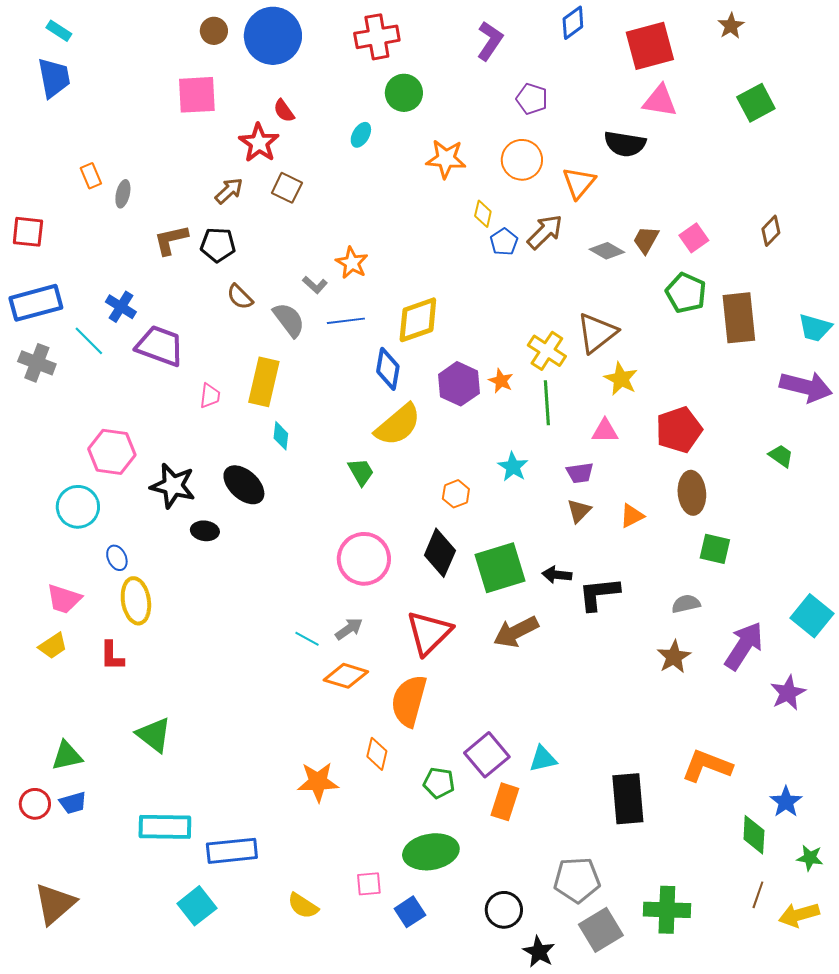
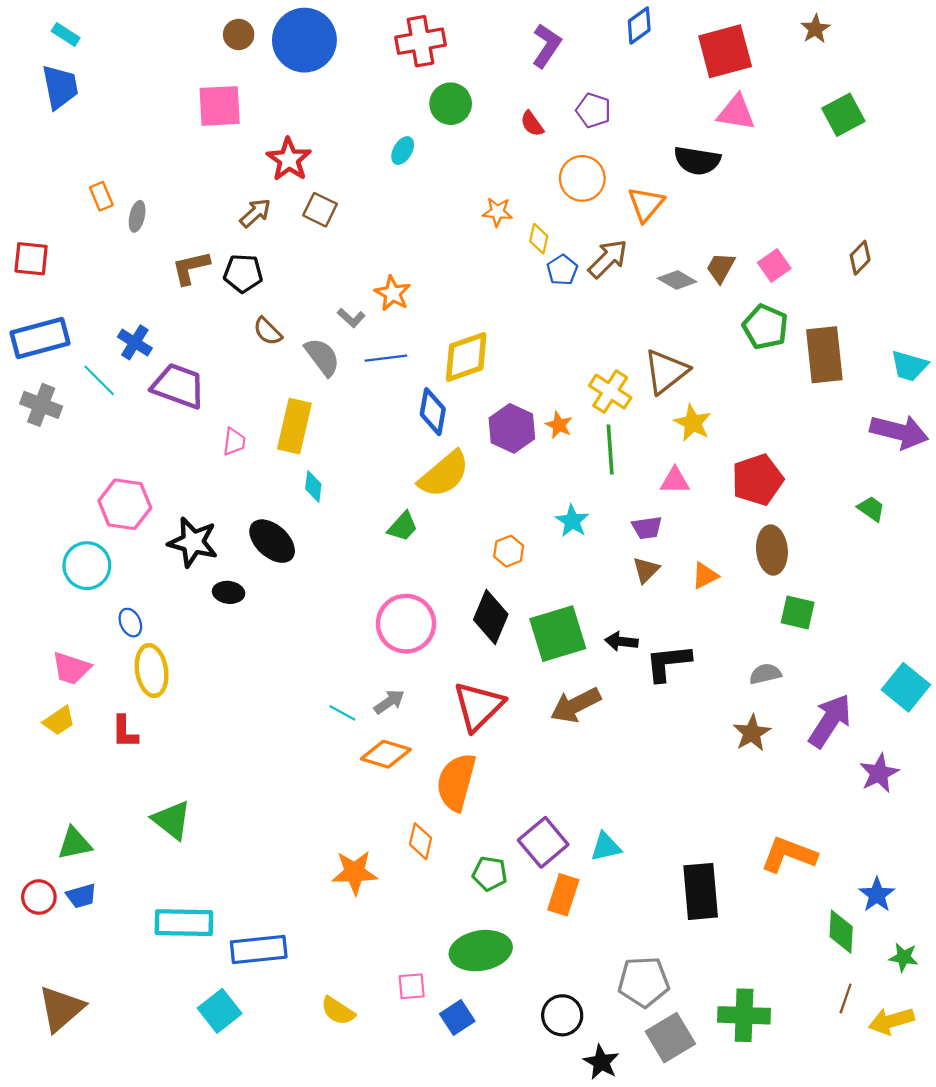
red semicircle: (284, 111) -> (532, 124), moved
orange star: (446, 159) -> (497, 212), moved, size x0.7
green trapezoid: (361, 472) -> (403, 527), turned 72

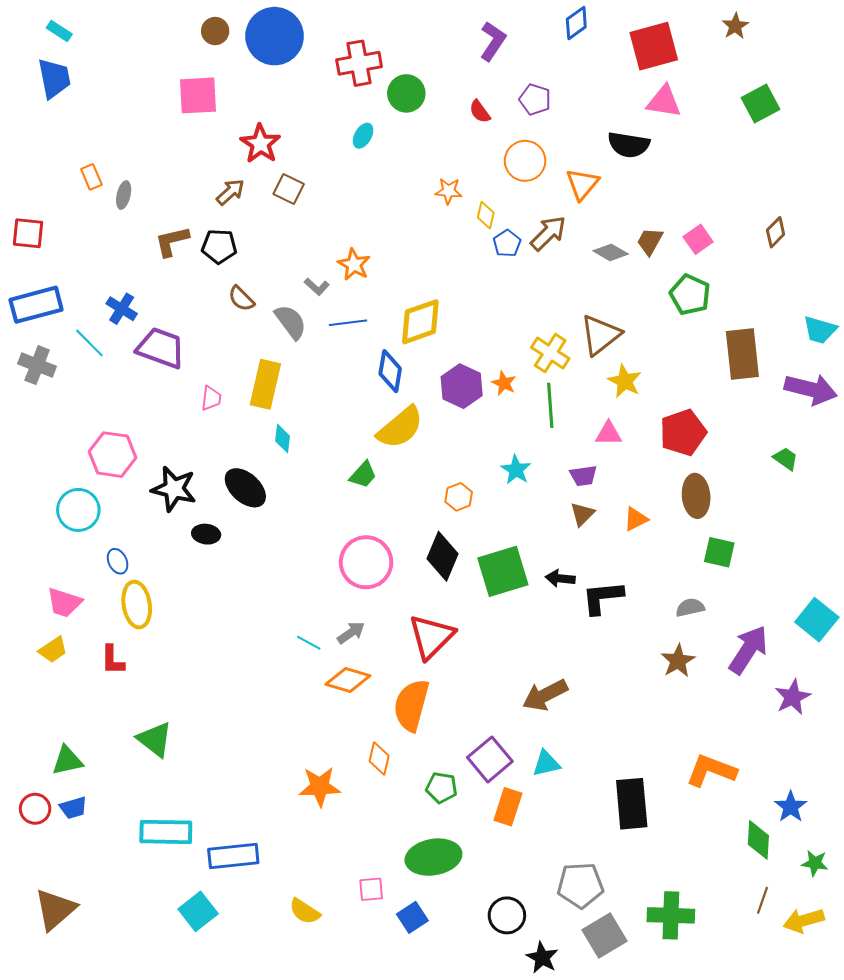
red cross: (420, 41) -> (359, 63), moved
brown rectangle: (824, 355) -> (742, 354), moved
brown arrow: (576, 705) -> (545, 695), moved

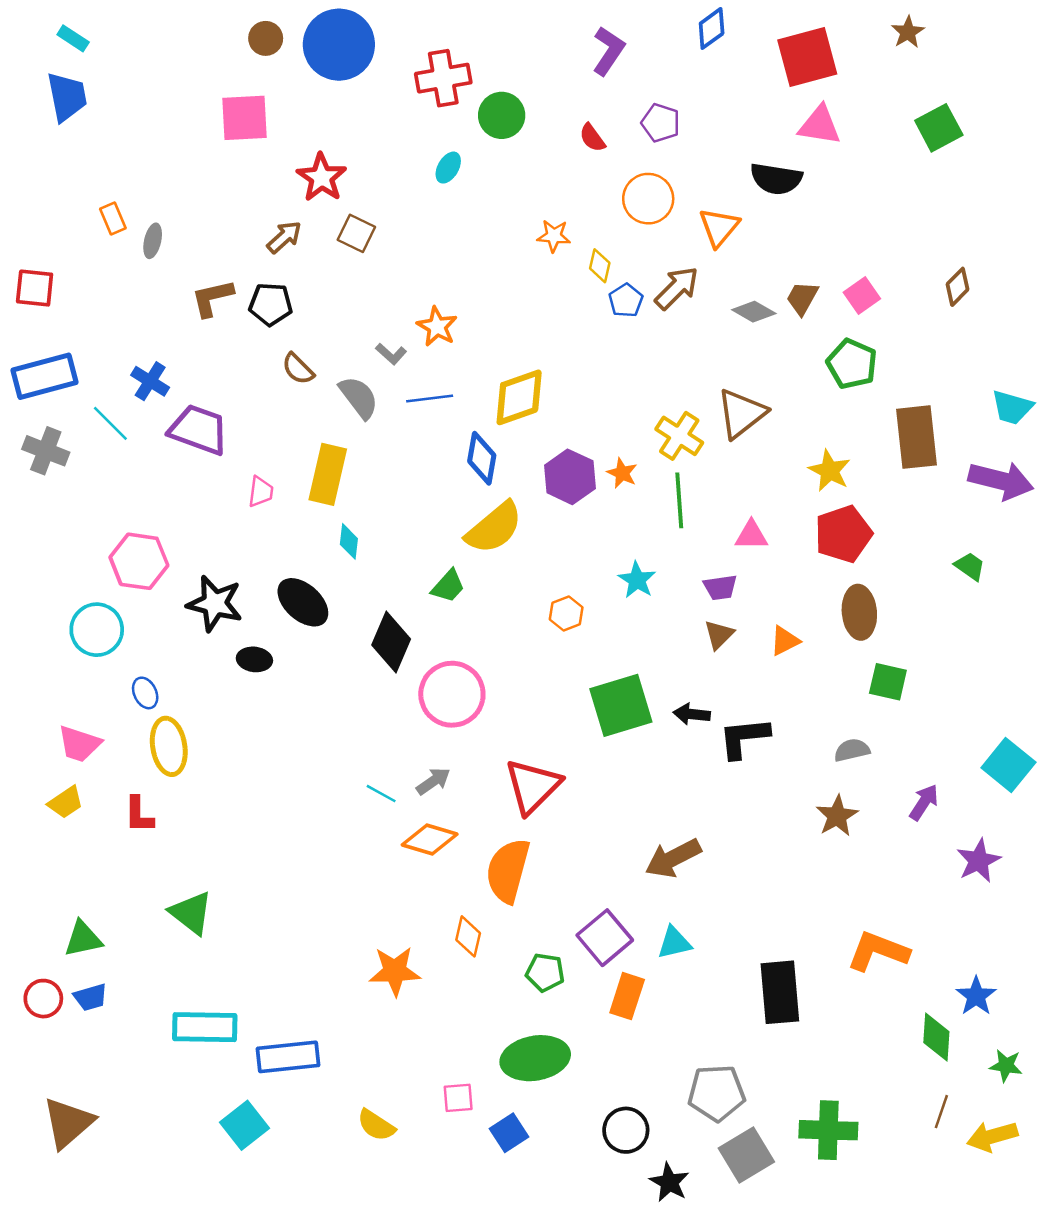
yellow star: (625, 381) -> (830, 471), moved
black diamond: (443, 556) -> (391, 642), moved
purple arrow: (748, 650) -> (924, 802), size x0.6

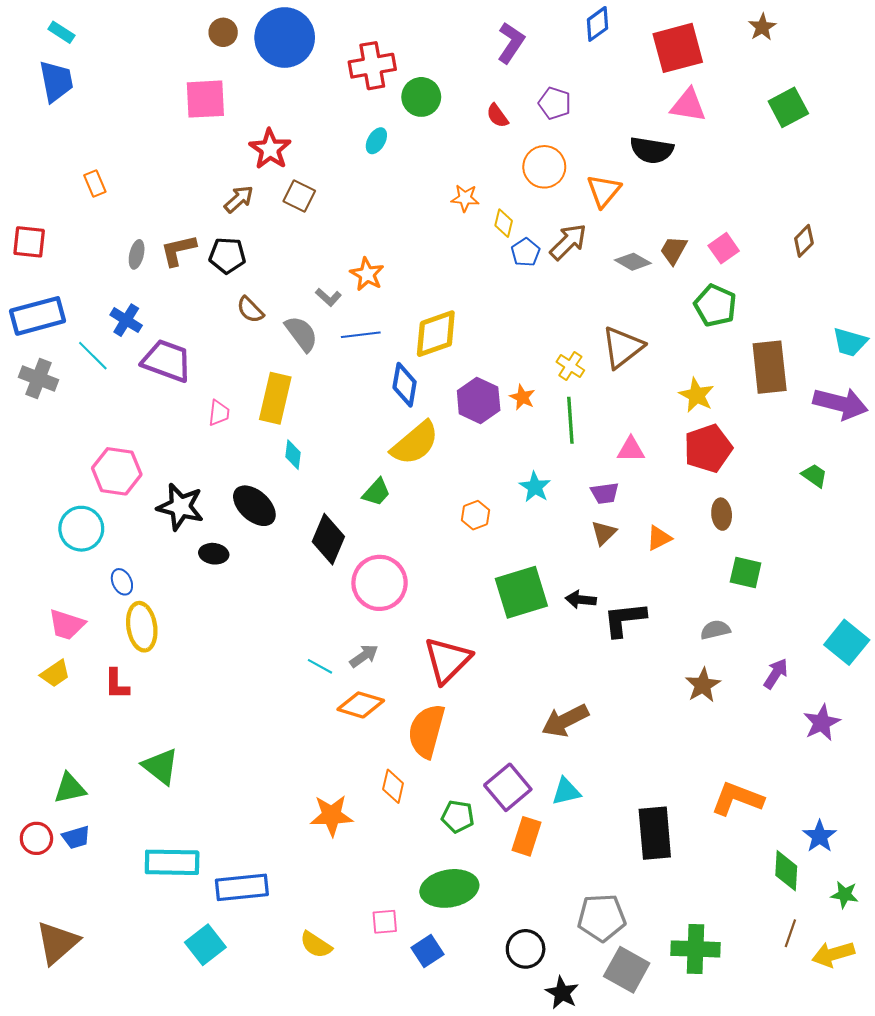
gray ellipse: (153, 241) -> (137, 254), moved
yellow cross: (679, 436) -> (570, 366), size x0.7
brown ellipse: (859, 612) -> (722, 514), size x0.7
gray square: (746, 1155) -> (627, 970), turned -30

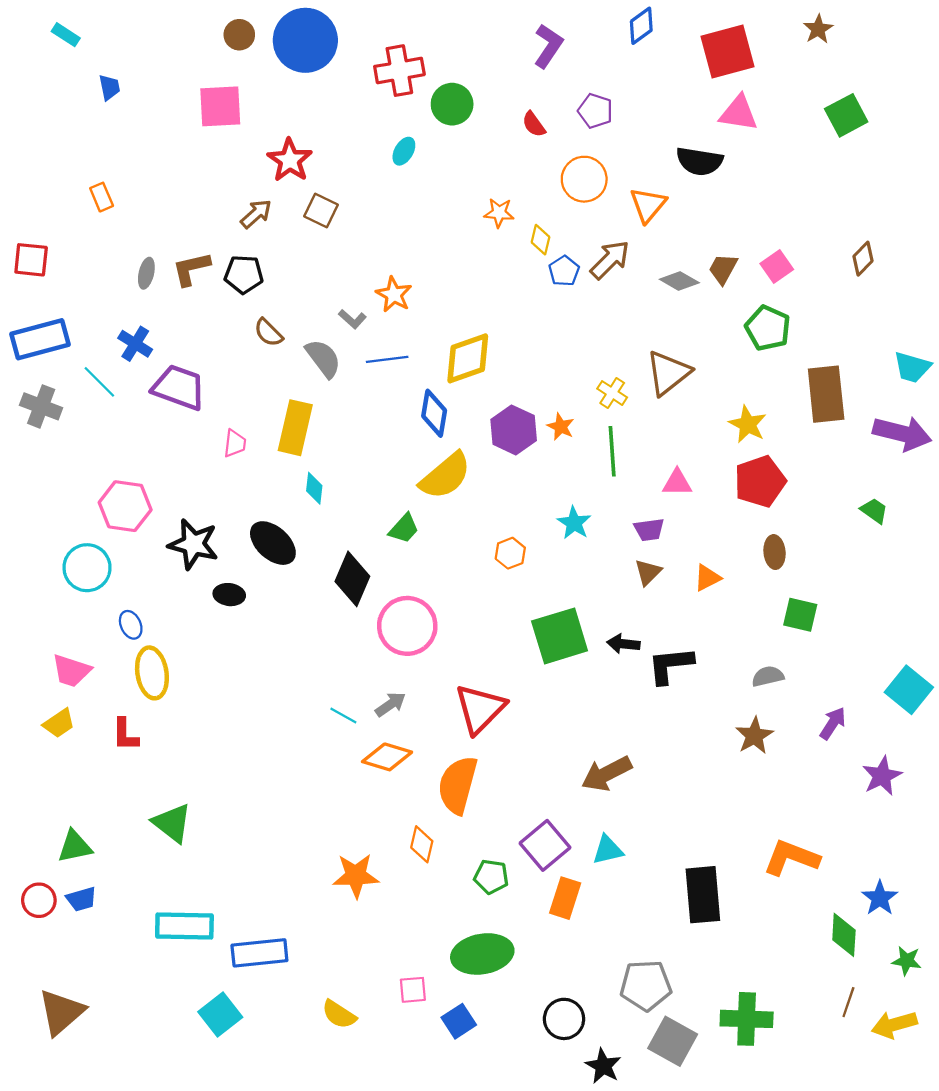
blue trapezoid: (56, 81) -> (109, 87), moved, size x0.6

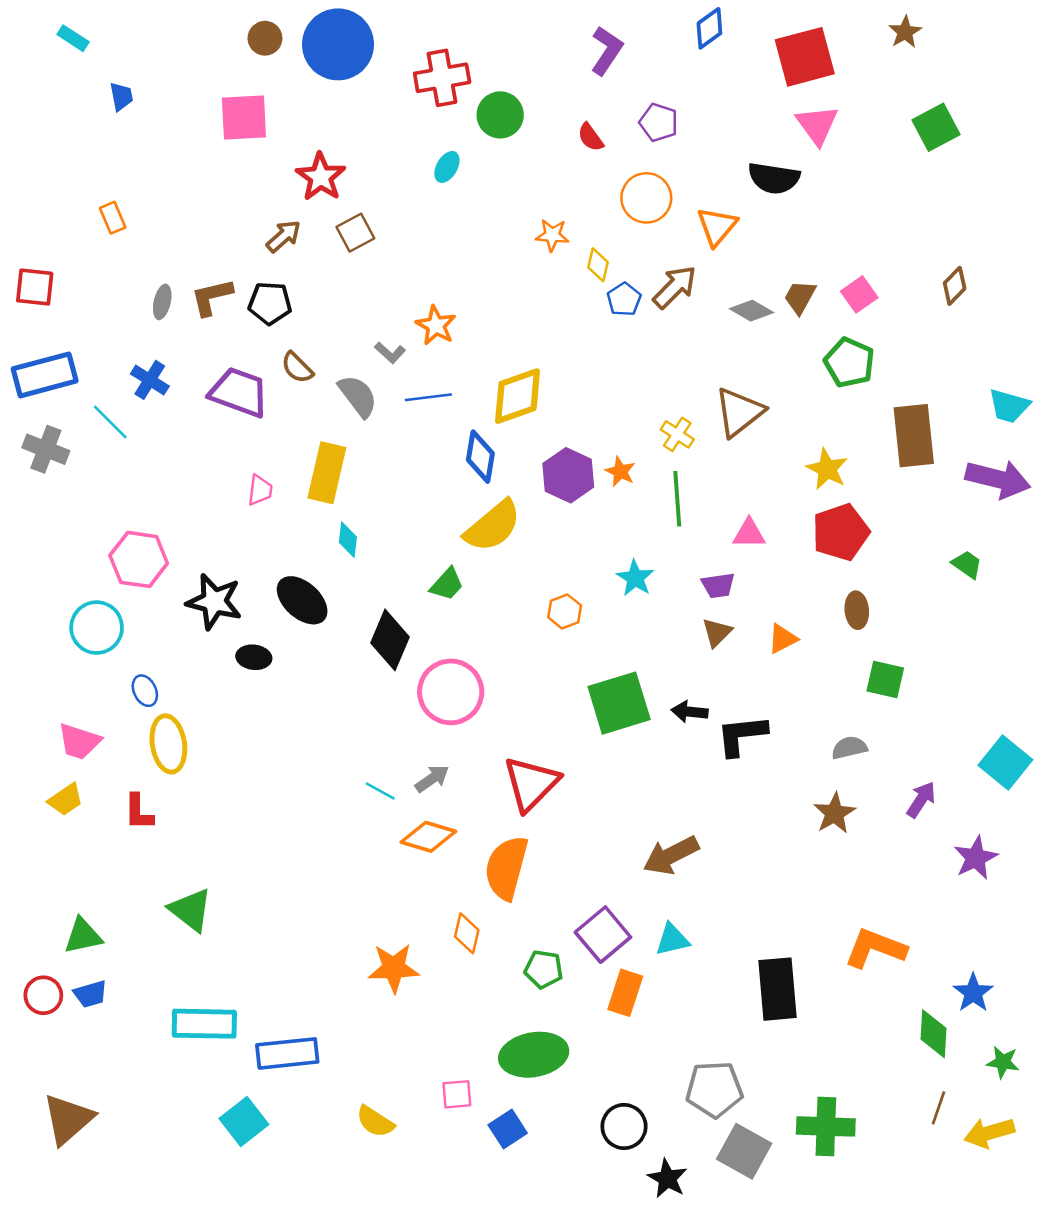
pink triangle: (739, 113) -> (817, 125), turned 45
brown square: (321, 211) -> (355, 233), turned 36
purple trapezoid: (179, 387) -> (239, 392), moved

